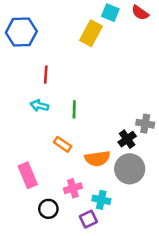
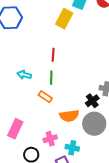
red line: (46, 75) -> (53, 55), moved
orange rectangle: (63, 144) -> (45, 97), moved
pink rectangle: (28, 175) -> (15, 129), turned 48

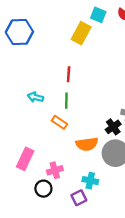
pink cross: (50, 139) -> (55, 170), moved

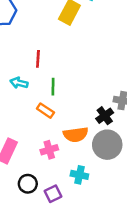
red line: (69, 74) -> (38, 59), moved
pink cross: (55, 170) -> (49, 150), moved
purple square: (79, 198) -> (53, 194), moved

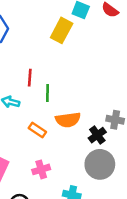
green line: (53, 87) -> (48, 93), moved
orange semicircle: (76, 135) -> (68, 120), moved

